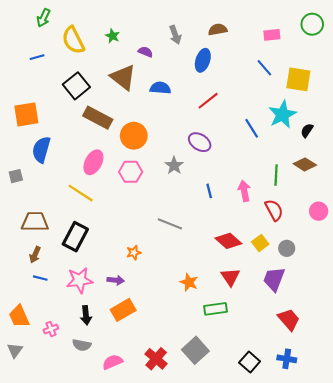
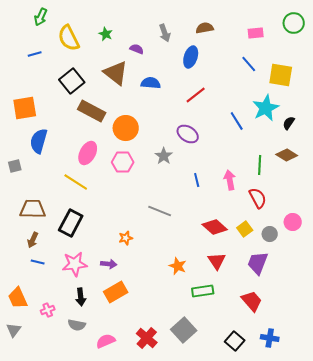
pink circle: (319, 211) -> (293, 222), moved
red trapezoid: (289, 320) -> (252, 301), moved

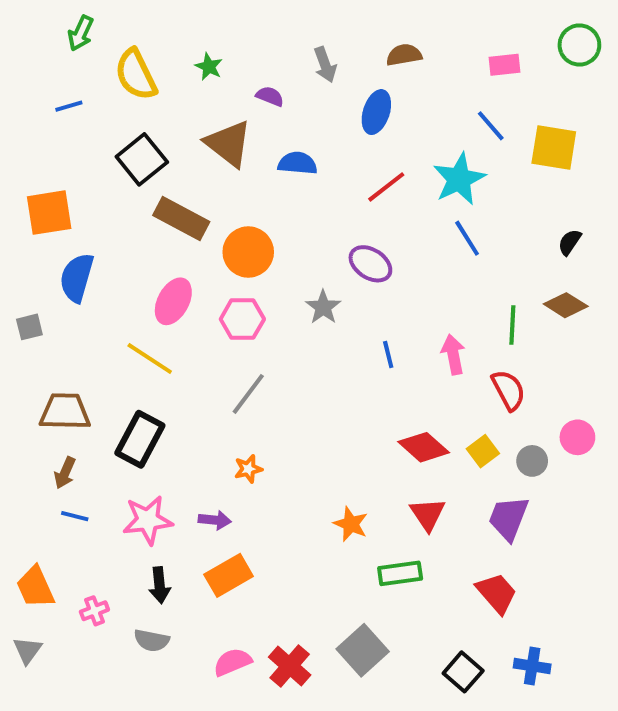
cyan star: (266, 108) -> (459, 179), moved
gray line: (160, 211) -> (248, 394), moved, turned -75
pink semicircle: (106, 341) -> (232, 662), moved

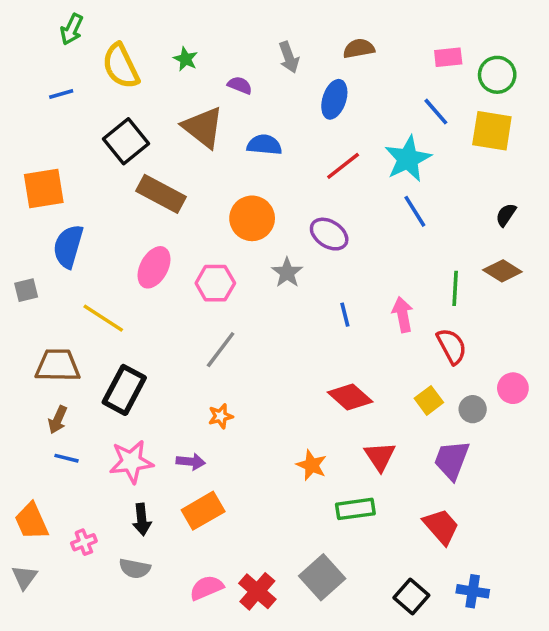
green circle: (579, 45) -> (497, 75), moved
orange circle: (248, 252) -> (252, 218), moved
yellow line: (150, 358) -> (103, 318), moved
red diamond: (424, 447) -> (350, 397), moved

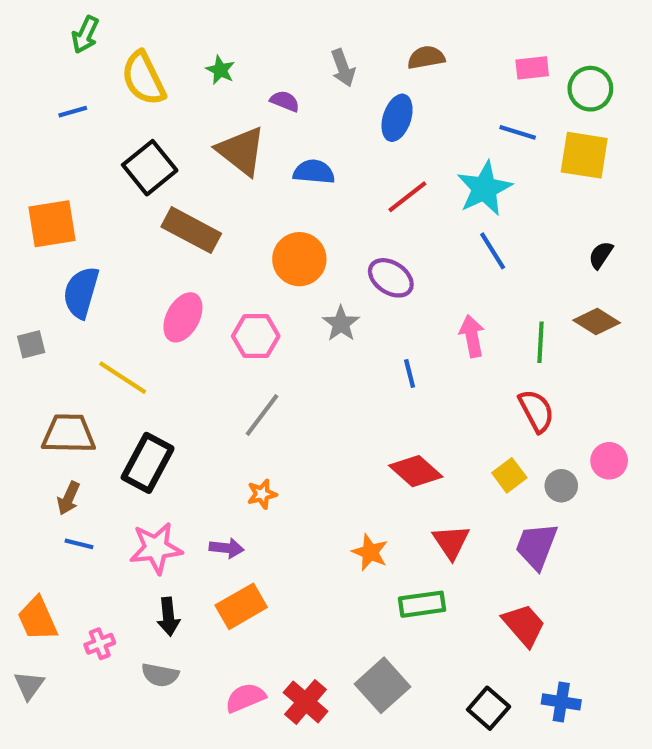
blue line: (436, 112) -> (518, 132), turned -32
pink arrow: (403, 315) -> (472, 336), moved

